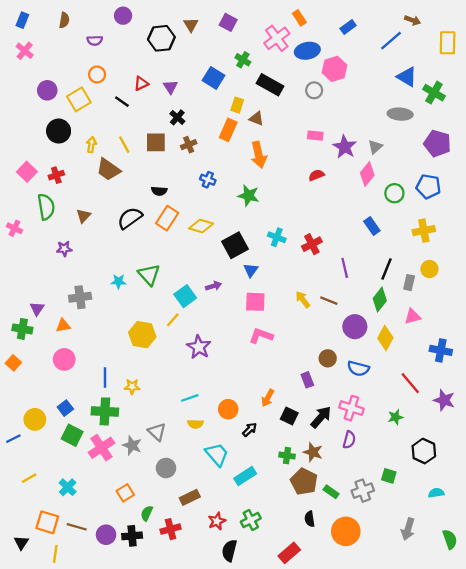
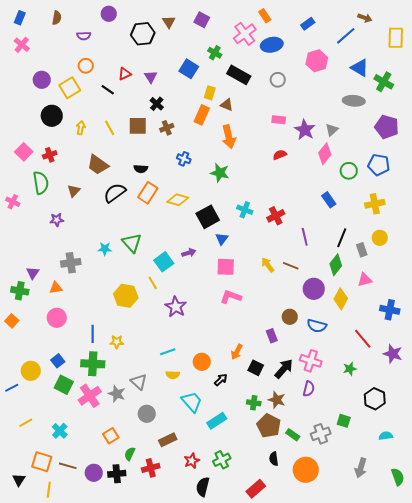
pink hexagon: (334, 69) -> (317, 61), moved
brown trapezoid: (108, 169) -> (98, 165), moved
gray rectangle: (409, 283) -> (362, 250), turned -32
yellow line: (173, 320) -> (153, 283), turned -72

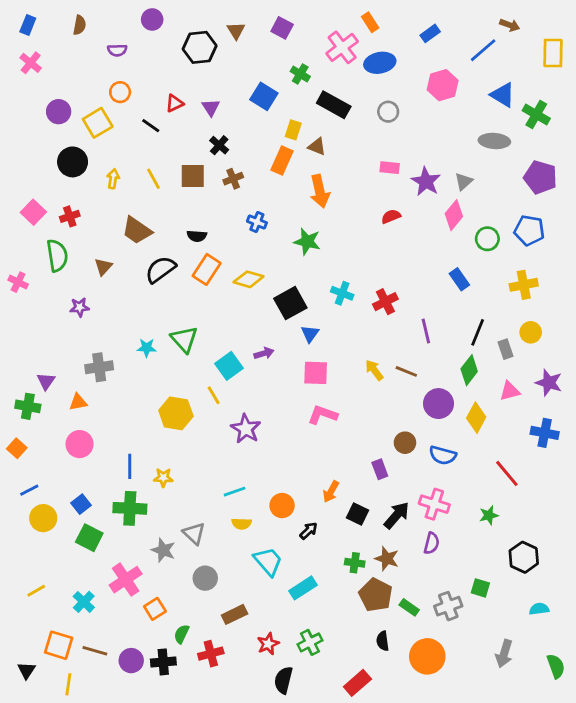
purple star: (393, 354) -> (549, 383), moved
blue line: (12, 388) -> (29, 490), moved
pink cross: (90, 396) -> (126, 580), moved

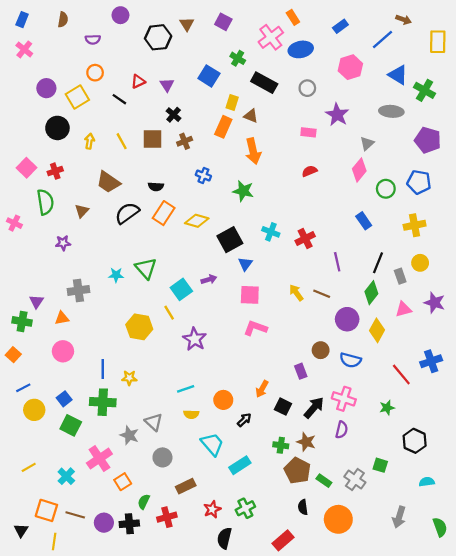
purple star: (426, 181) -> (337, 115), moved
blue cross: (545, 433) -> (431, 361), moved, turned -30
gray cross: (448, 606) -> (355, 480), turned -35

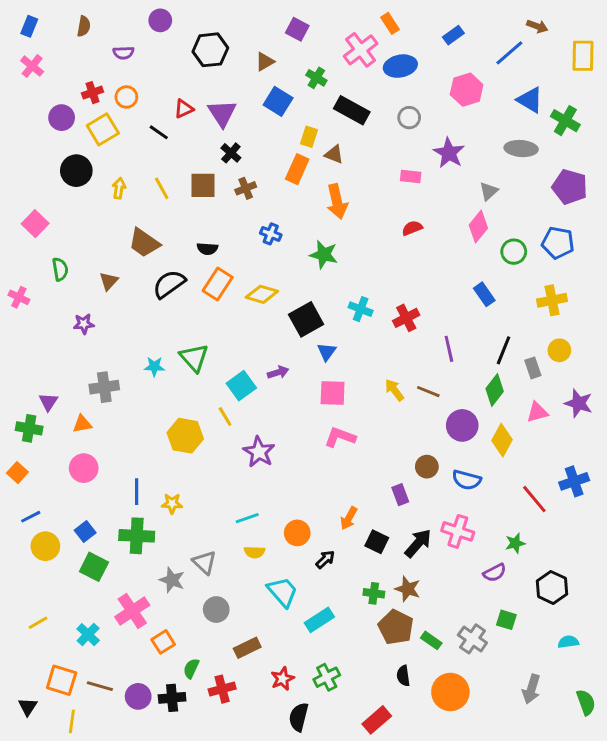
brown triangle: (187, 24) -> (265, 62), moved, turned 32
purple triangle: (167, 85) -> (222, 113), size x1.5
red cross: (55, 171) -> (93, 93), moved
green semicircle: (45, 202) -> (60, 269), size x0.7
purple semicircle: (342, 430) -> (495, 573), moved, turned 49

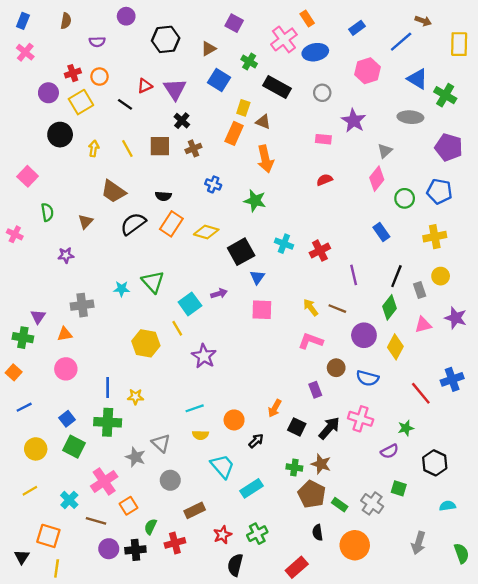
pink L-shape: (340, 437) -> (311, 341), moved
yellow circle: (45, 546) -> (36, 449), moved
brown line: (100, 686) -> (96, 521), moved

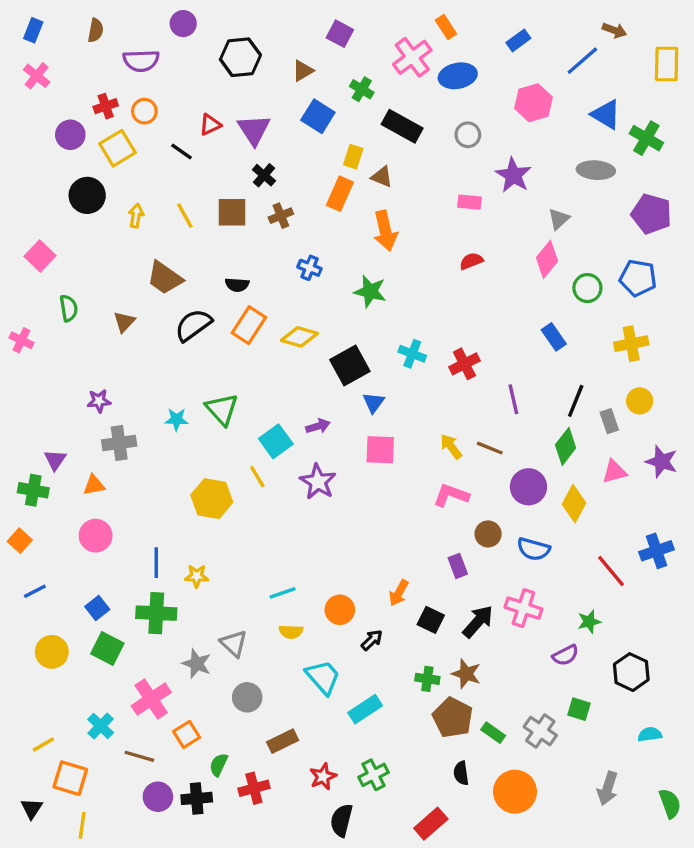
purple semicircle: (97, 42) -> (141, 61), size x1.5
purple star: (66, 255) -> (99, 401), moved
purple star: (204, 356) -> (318, 482), moved
yellow line: (30, 491) -> (43, 745), moved

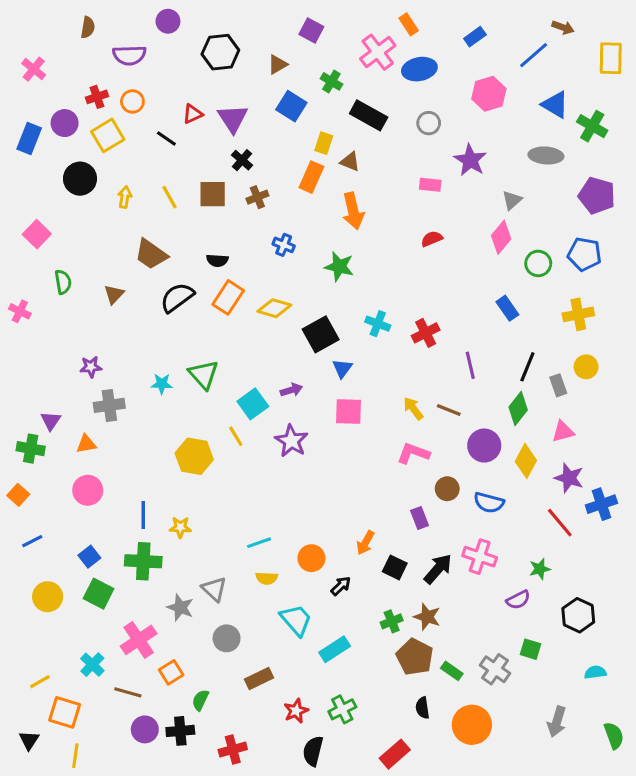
blue rectangle: (33, 30) -> (29, 138), moved, size x1.4
purple star: (662, 462) -> (569, 478), moved
green cross: (427, 679) -> (392, 621), turned -30
red cross: (254, 788) -> (233, 749), moved

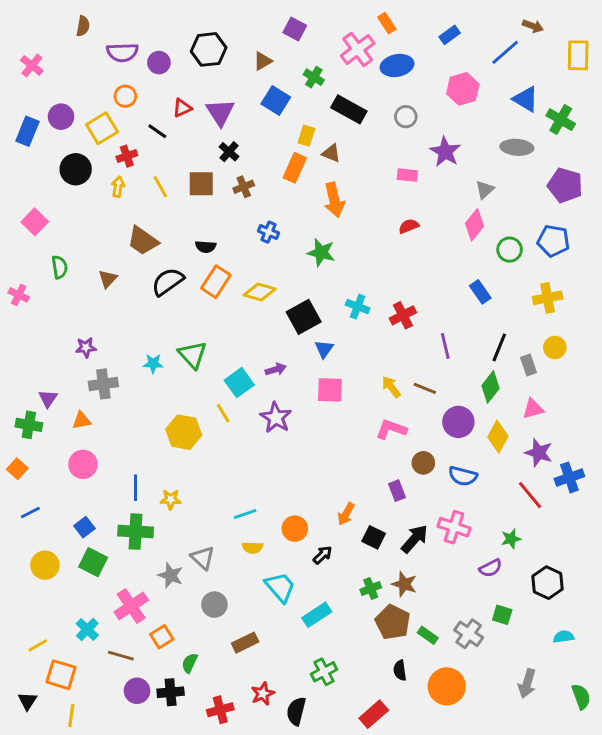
purple circle: (168, 21) -> (159, 63), moved
red cross: (97, 97) -> (127, 156), moved
red star: (296, 711) -> (263, 694), moved

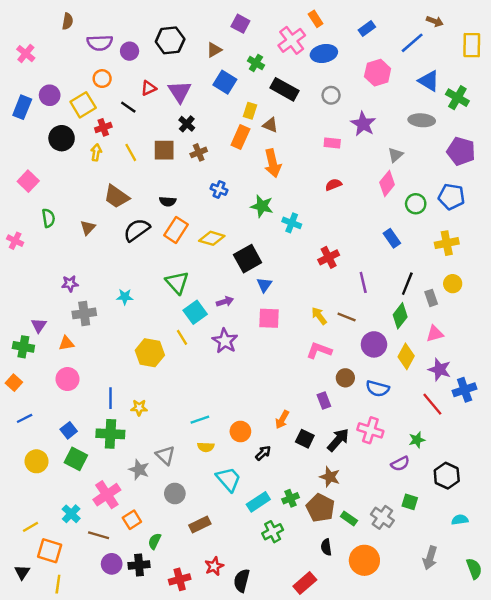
cyan cross: (358, 307) -> (292, 223), moved
green triangle: (193, 355) -> (177, 282), moved
green cross: (371, 589) -> (291, 498), moved
green cross: (324, 672) -> (273, 532), moved

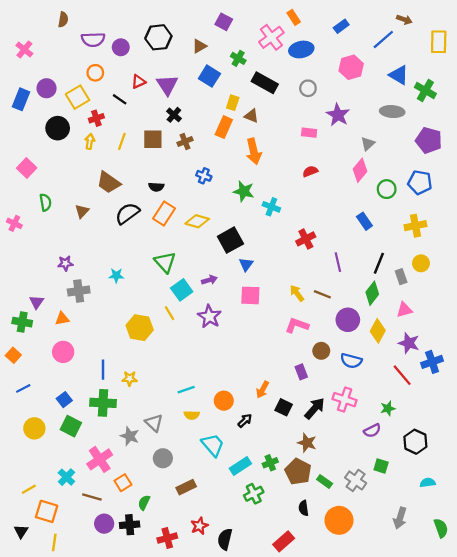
yellow line: (131, 152) -> (122, 141), turned 49

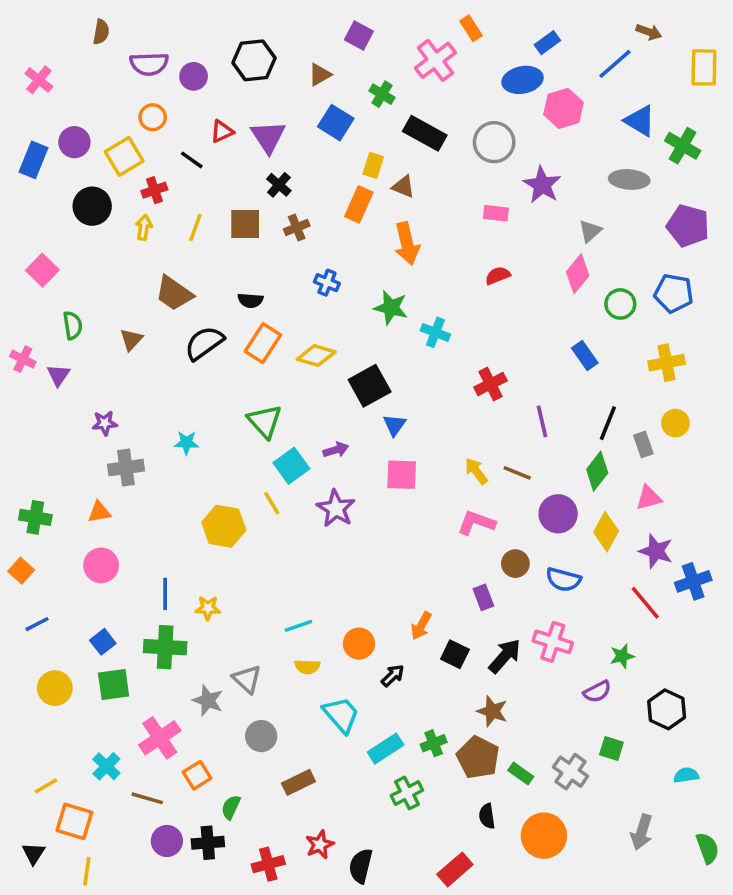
blue ellipse: (301, 49) -> (523, 80), moved
gray circle: (308, 88) -> (494, 142), size x1.5
purple triangle: (37, 302) -> (58, 375), moved
green square: (71, 426) -> (114, 684), turned -35

